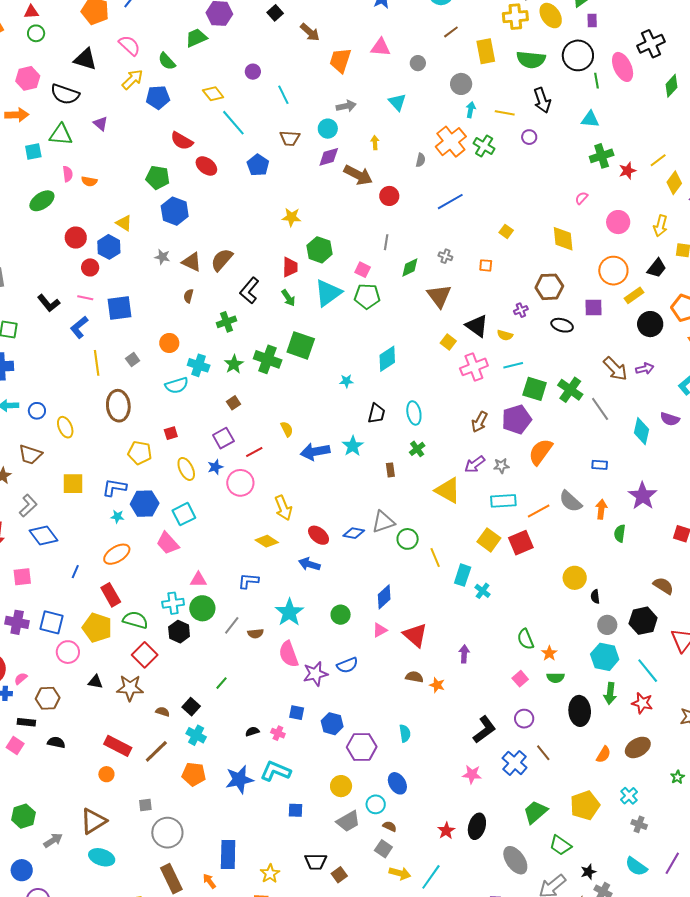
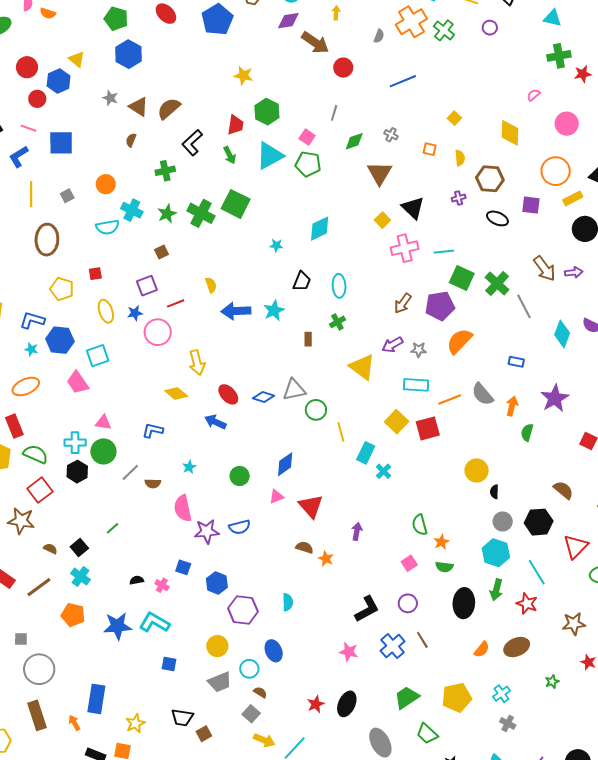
blue pentagon: (258, 165) -> (217, 20), size x1.4
yellow semicircle: (505, 335) -> (460, 158), moved, turned -119
cyan star: (289, 612) -> (189, 467), size x0.5

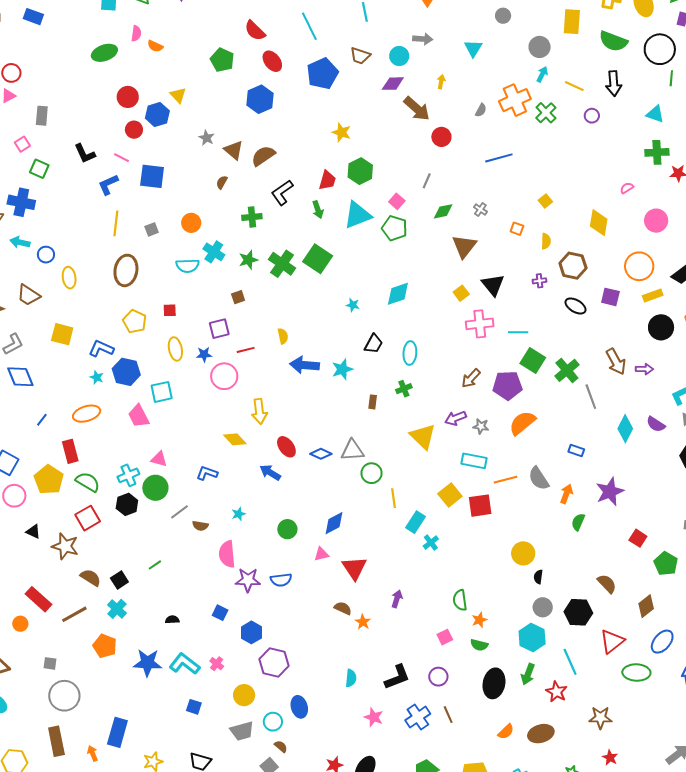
blue hexagon: (129, 54) -> (260, 99), moved
cyan cross: (75, 443) -> (128, 475), turned -30
brown semicircle: (50, 549) -> (91, 578), size x1.5
pink cross: (162, 585) -> (217, 664), moved
cyan semicircle: (288, 602) -> (351, 678), moved

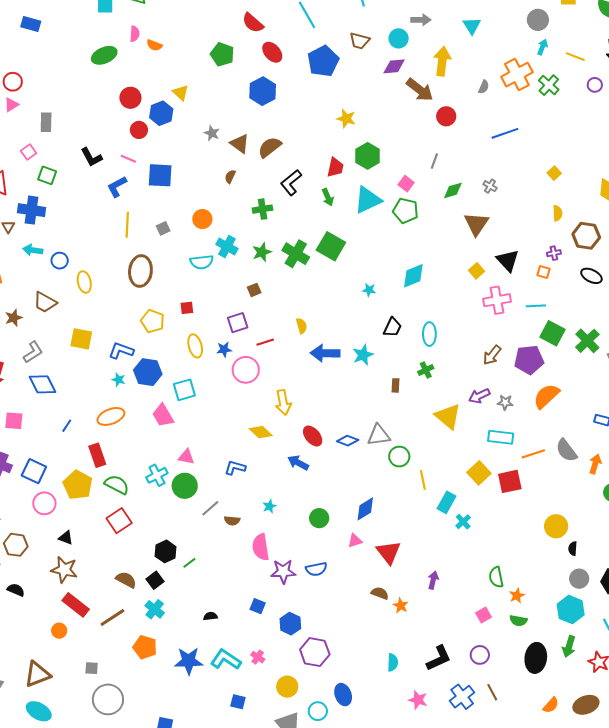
yellow arrow: (441, 82) -> (442, 61), size x2.0
orange square: (517, 229) -> (544, 272), moved
black hexagon: (127, 504) -> (166, 551), moved
brown star: (65, 546) -> (64, 570), moved

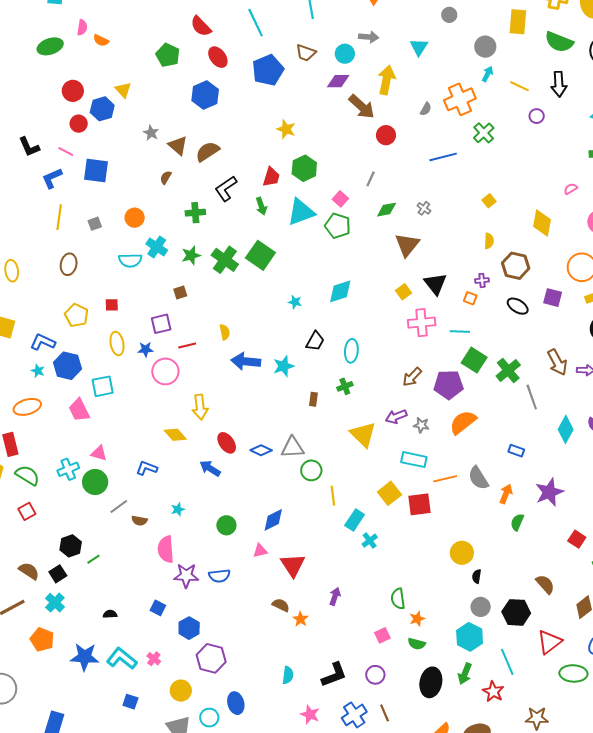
green cross: (549, 85) -> (484, 133), moved
brown ellipse: (140, 271) -> (69, 264), size x0.7
red square: (119, 521) -> (27, 511), size x0.7

